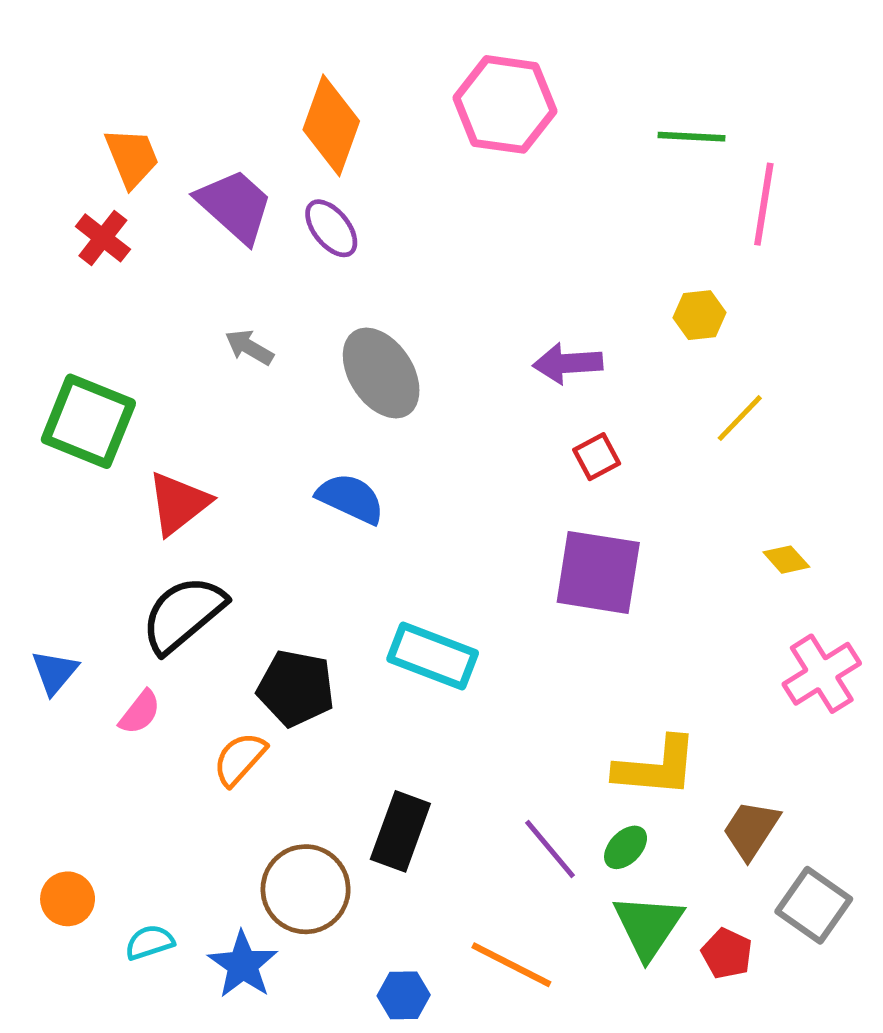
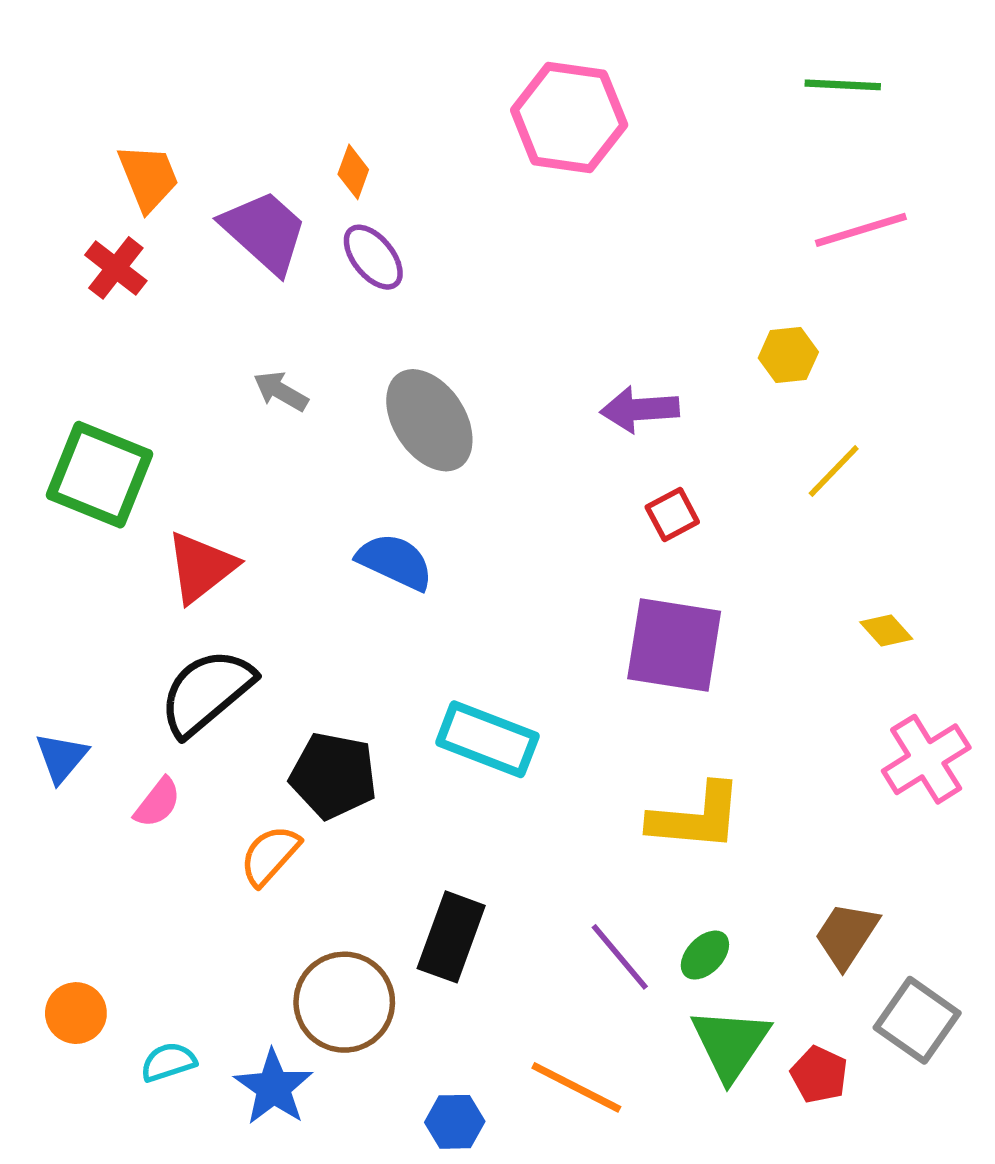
orange diamond: (331, 125) -> (353, 172), moved, size x0.5
green line: (691, 137) -> (843, 85), moved
pink line: (764, 204) -> (861, 230), turned 64
yellow L-shape: (656, 767) -> (696, 817), moved

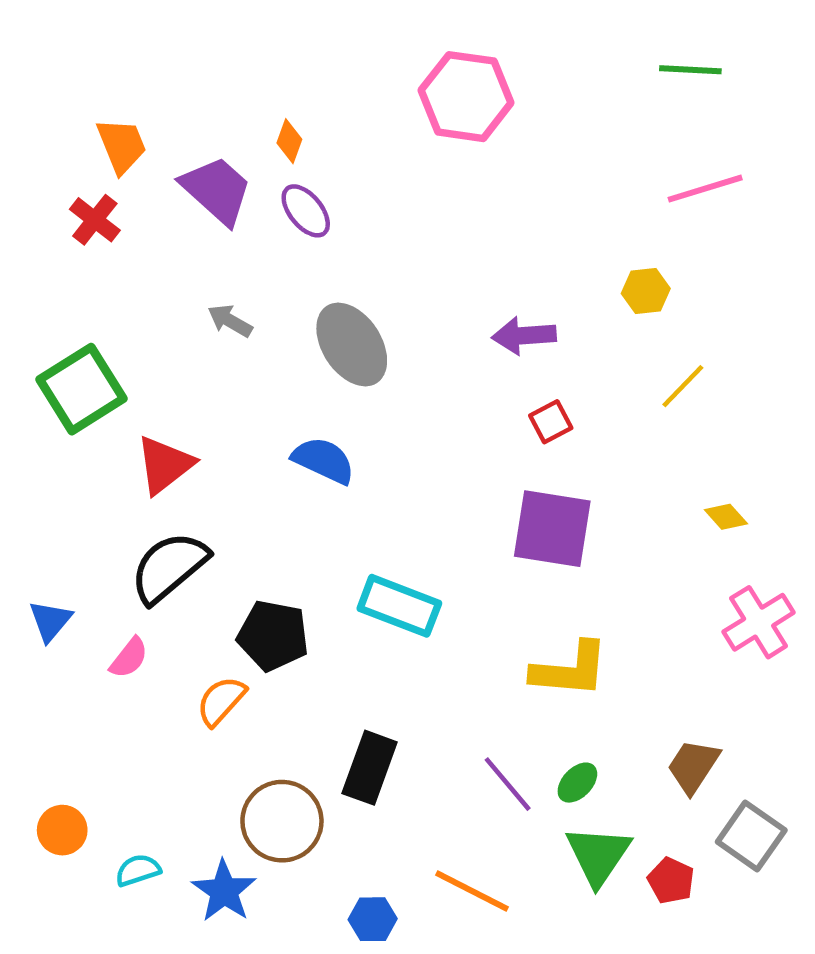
green square: (99, 475) -> (81, 389), turned 36

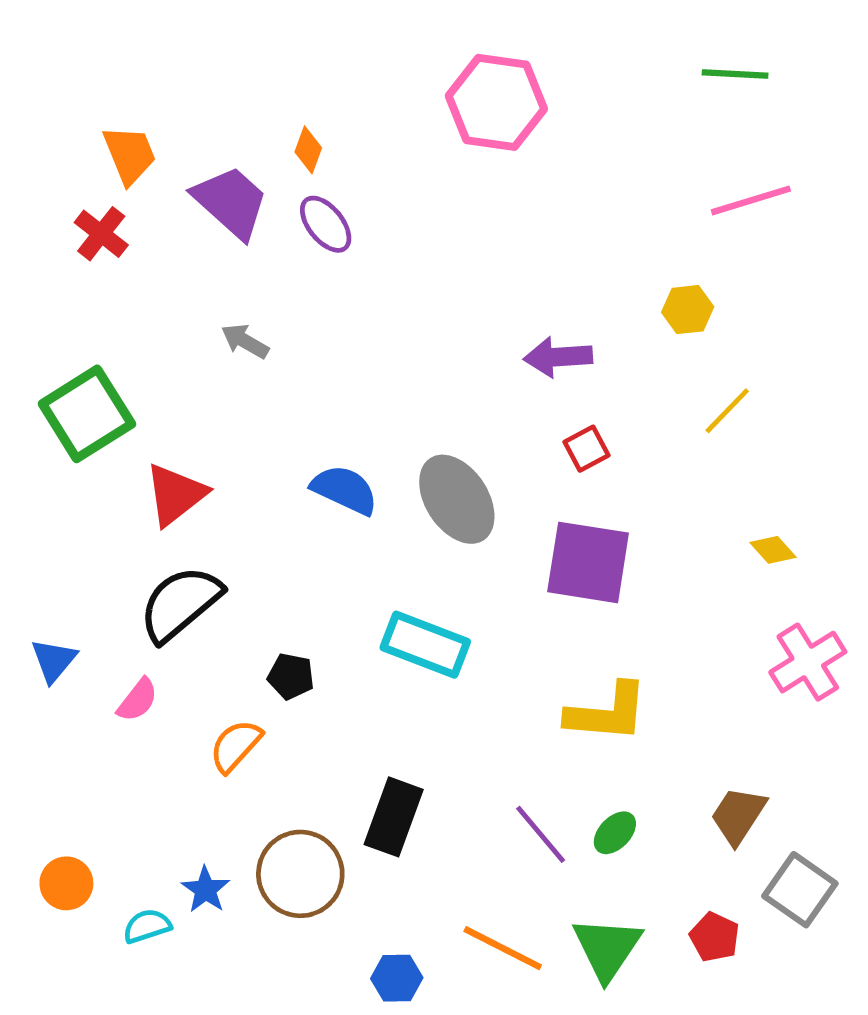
gray ellipse: (352, 345) -> (457, 499), moved
black pentagon: (273, 636) -> (291, 676), size x0.6
green triangle: (598, 855) -> (607, 948), moved
blue star: (224, 891) -> (205, 890), moved, size x0.7

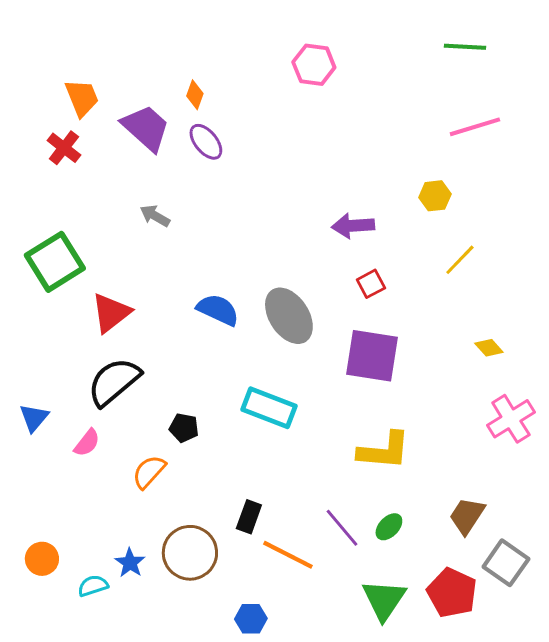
pink hexagon: (496, 102) -> (314, 65), size x0.7
black rectangle: (394, 817) -> (249, 517), size x0.7
red pentagon: (715, 937) -> (452, 593), size x1.6
orange line: (503, 948) -> (288, 555), moved

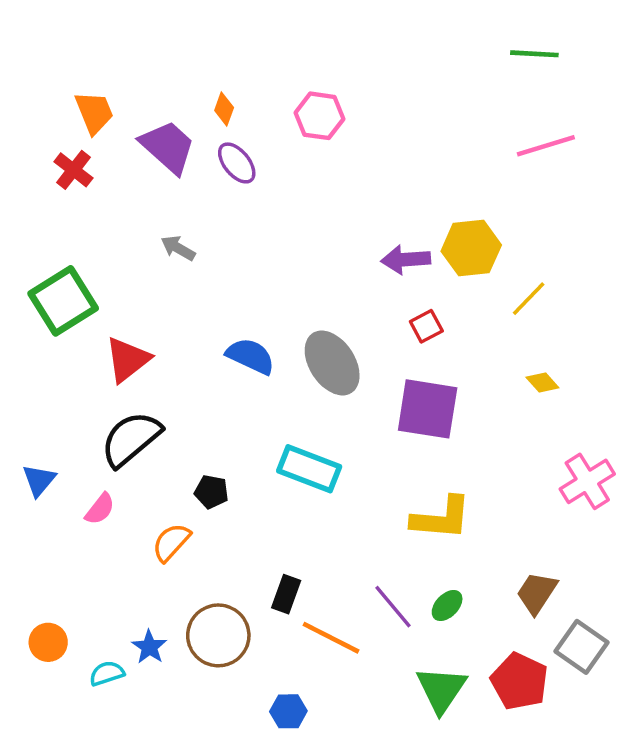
pink hexagon: (314, 65) -> (319, 116), moved
yellow hexagon: (435, 196) -> (471, 248), moved, size x1.6
yellow diamond: (489, 348) -> (542, 383), moved

